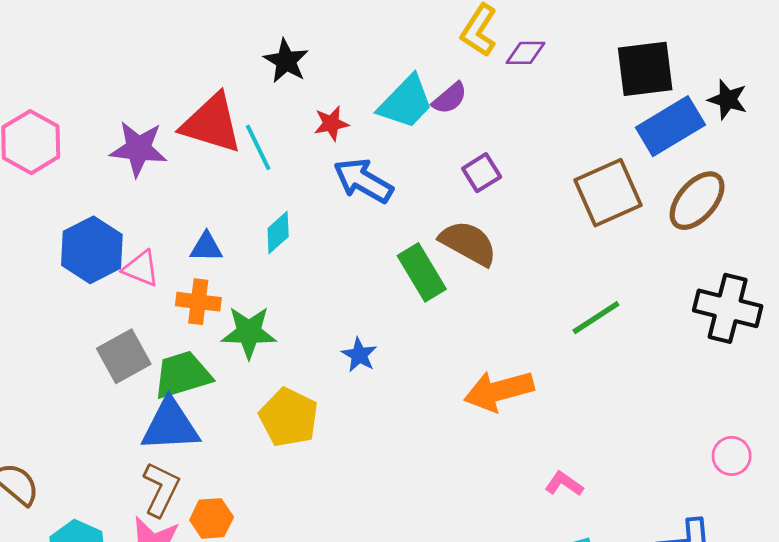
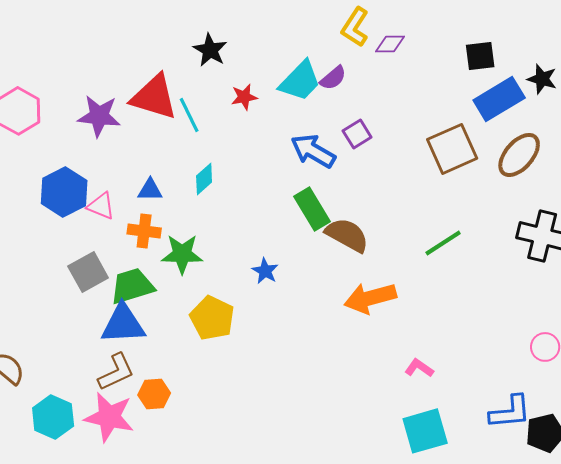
black square: (645, 69) -> (480, 56), size x0.7
blue arrow: (363, 181) -> (313, 151), moved
brown semicircle: (468, 243) -> (347, 235), moved
brown L-shape: (161, 489) -> (116, 372), turned 39

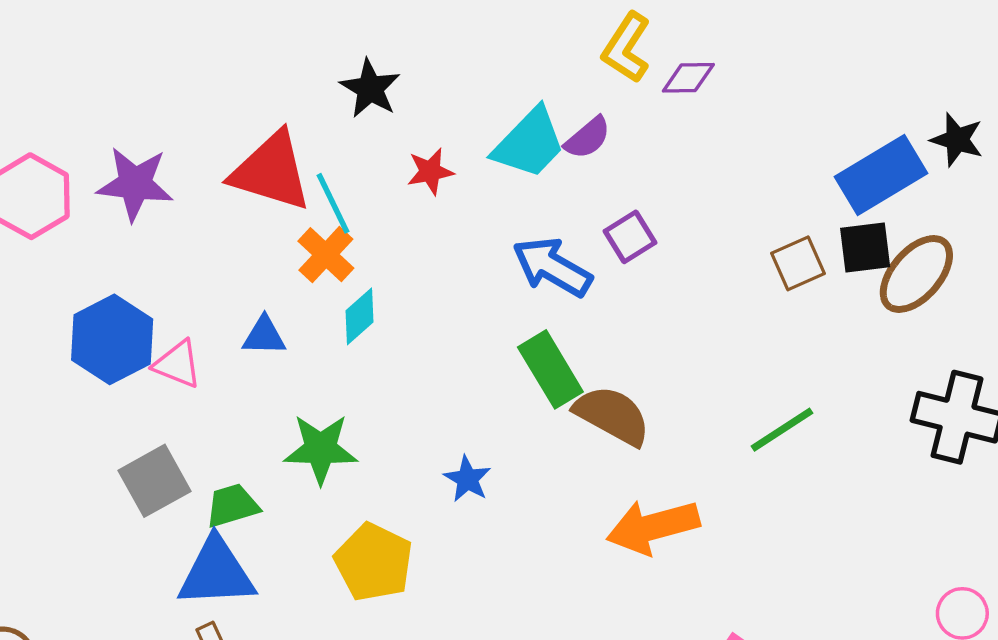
black square: (480, 56) -> (865, 247), moved
purple star: (99, 116) -> (135, 184), moved
brown square: (452, 149) -> (798, 263), size x0.6
orange cross: (144, 231) -> (326, 255), moved, turned 36
green trapezoid: (132, 286) -> (232, 506), size x0.7

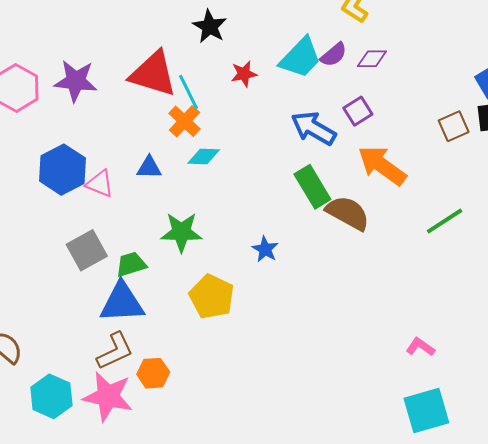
purple diamond: (688, 78) -> (372, 59), moved
cyan diamond: (360, 316) -> (204, 156), turned 44
orange arrow: (653, 527) -> (382, 166), moved, turned 51

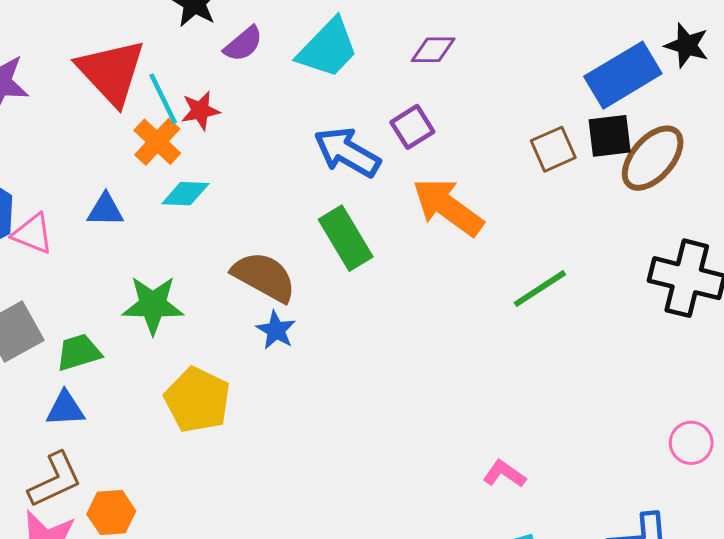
purple semicircle: (334, 55) -> (243, 44), moved
red triangle: (153, 74) -> (111, 72), turned 30
red star: (244, 74) -> (200, 111), moved
brown semicircle: (348, 213) -> (264, 277), moved
blue triangle: (122, 303) -> (65, 409), size x0.6

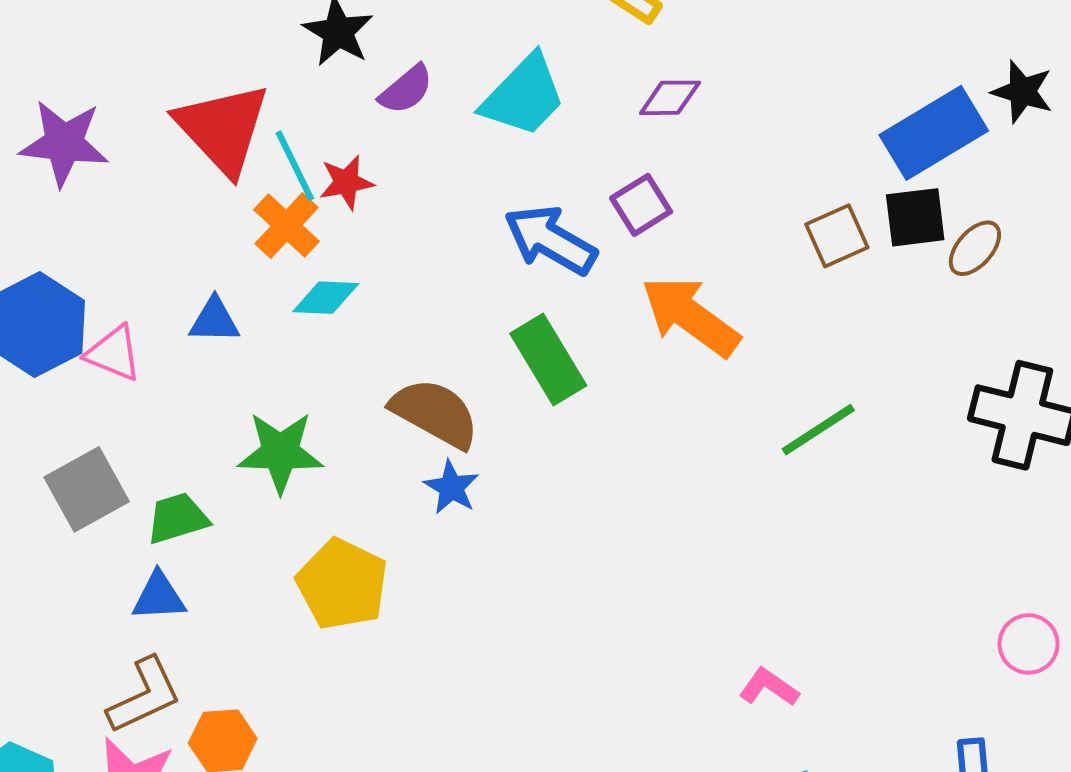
brown ellipse: (653, 158) -> (975, 248), size x0.6

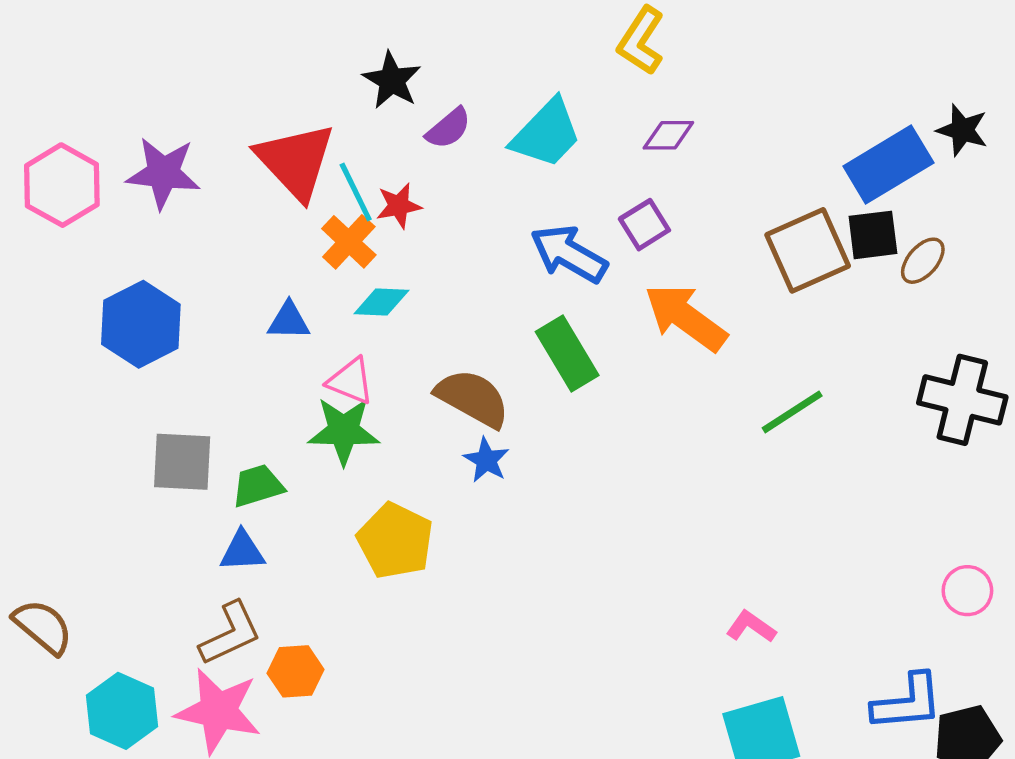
brown square: (837, 236) -> (808, 250), size x1.6
pink triangle: (113, 353) -> (351, 381), moved
gray square: (87, 489) -> (182, 462), turned 32

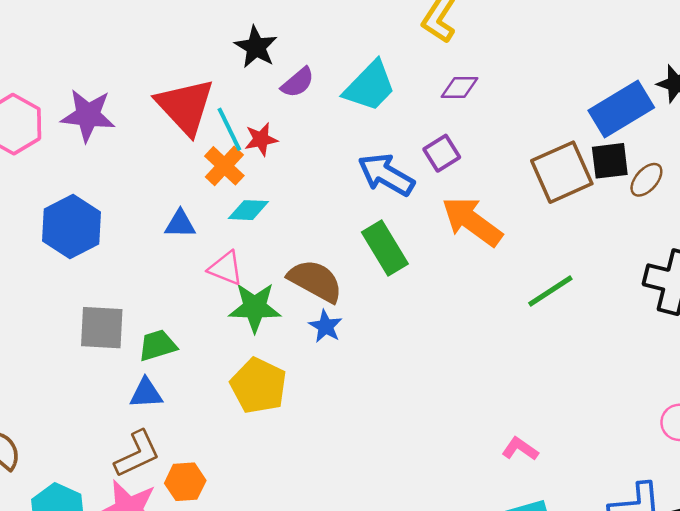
green star: (344, 431) -> (255, 307), moved

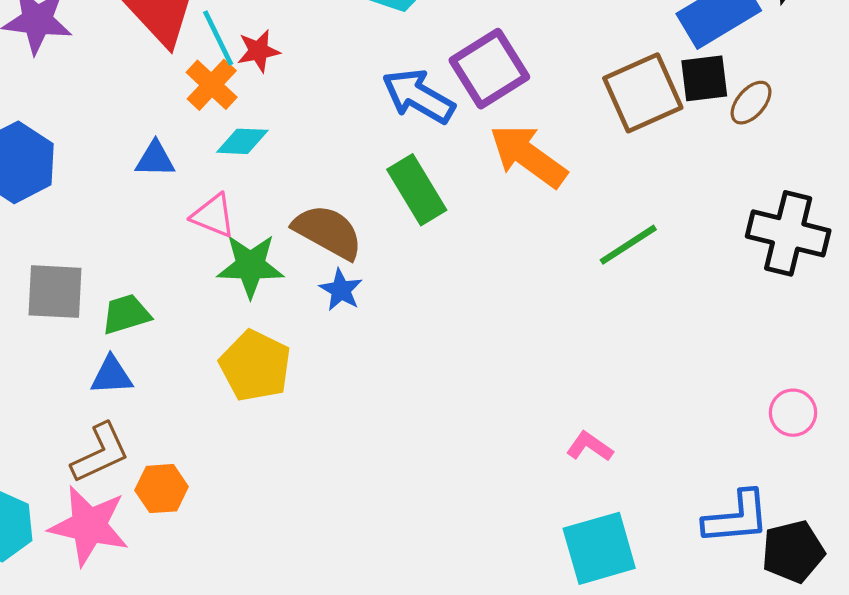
purple square: (442, 153) -> (489, 69), size x1.6

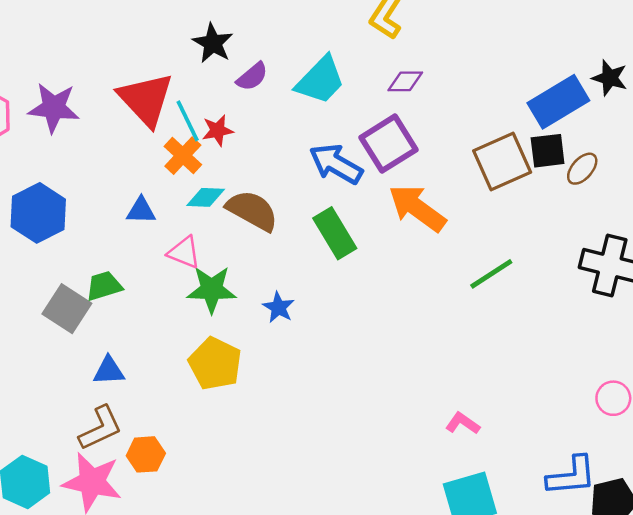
brown semicircle: (328, 232) -> (252, 211), moved
gray square: (55, 292) -> (67, 309), turned 30
green trapezoid: (126, 314) -> (104, 286), moved

